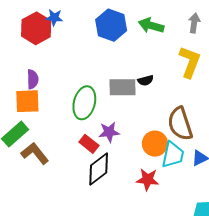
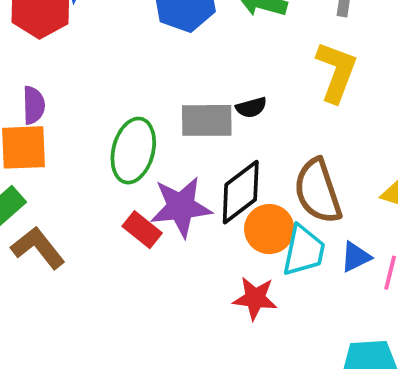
purple star: (109, 132) -> (181, 207), size x1.5
black diamond: (99, 169) -> (241, 192), moved

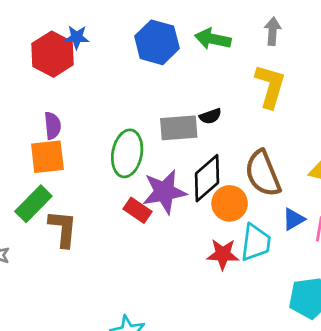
brown L-shape: (38, 248) -> (63, 229), turned 48
cyan trapezoid: (304, 251) -> (256, 242), moved

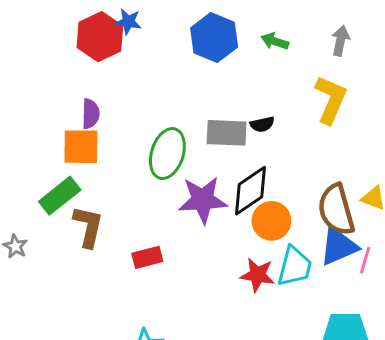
green arrow: (213, 39) -> (275, 41), size x0.7
brown semicircle: (263, 173) -> (336, 210), moved
red rectangle: (137, 210) -> (147, 257), moved, turned -56
blue triangle: (294, 219) -> (339, 246), size x1.6

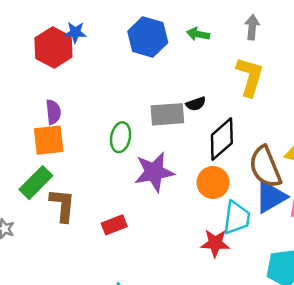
green ellipse: (167, 154) -> (121, 137), size x0.7
black diamond: (250, 191) -> (222, 139), moved
red star: (258, 275) -> (215, 243), moved

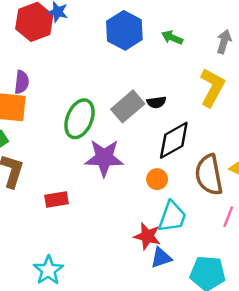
gray rectangle: (167, 114) -> (128, 106), turned -48
green ellipse: (121, 137) -> (80, 119), size x1.4
orange circle: (213, 183) -> (157, 179), size x0.7
blue triangle: (271, 197) -> (161, 258), moved, size x0.7

